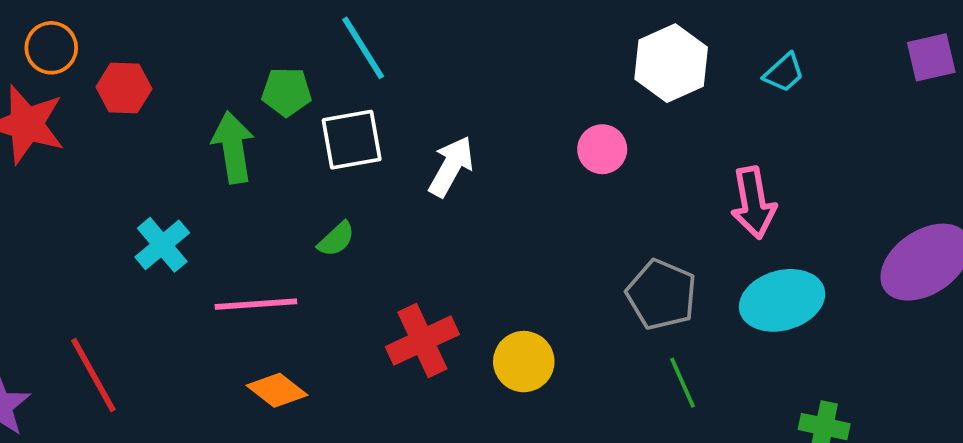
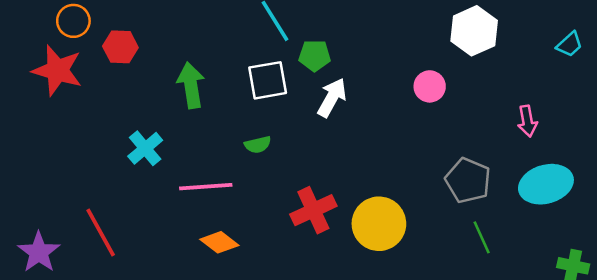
cyan trapezoid: (784, 73) -> (569, 44), moved
green pentagon: (287, 92) -> (315, 56), moved
pink arrow: (753, 203) -> (527, 121), size x0.7
green semicircle: (336, 239) -> (258, 145), turned 30
yellow circle: (524, 362) -> (379, 224), size x1.4

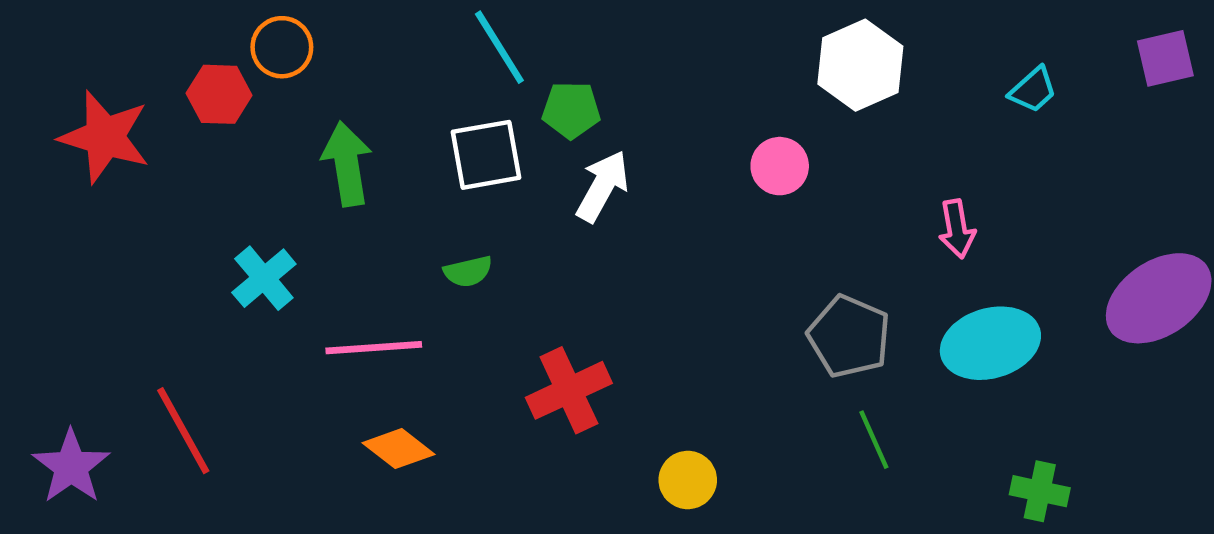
orange circle: (73, 21) -> (282, 47), moved
yellow circle: (379, 224) -> (688, 480), moved, size x0.6

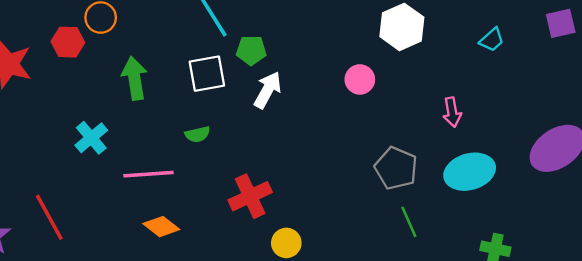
yellow circle: (688, 480) -> (286, 243), moved

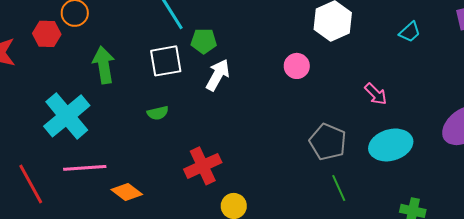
pink arrow: (452, 112) -> (376, 94), turned -35
cyan cross: (91, 138) -> (67, 116), size x1.6
pink line: (149, 174) -> (85, 168), moved

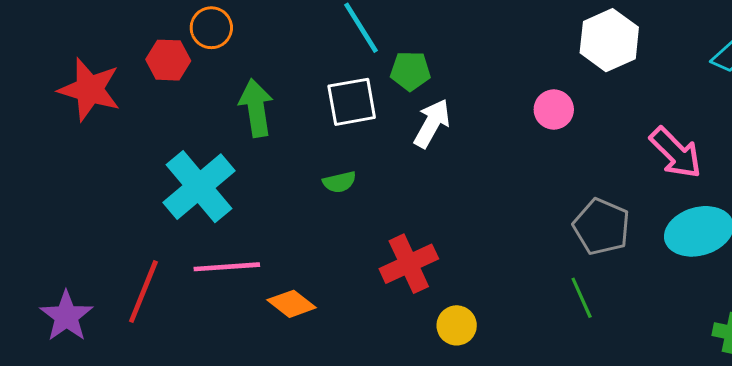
pink arrow: (376, 94) -> (676, 153), size x1.5
red line: (31, 184) -> (143, 292), turned 51
green line: (339, 188) -> (582, 298), moved

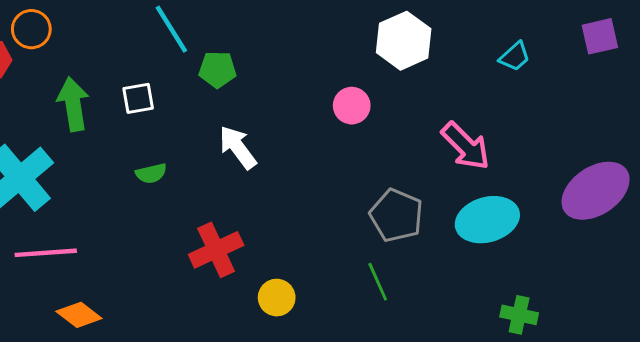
white square: (352, 102) -> (138, 98), moved, size x0.7
white arrow: (432, 123) -> (238, 147), moved, turned -66
orange diamond: (292, 304) -> (79, 315), moved
yellow circle: (457, 325) -> (277, 298), moved

